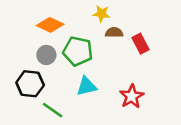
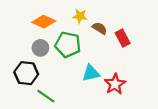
yellow star: (102, 14) -> (80, 16), moved
brown semicircle: (114, 32) -> (100, 28), turned 32
cyan triangle: (87, 86) -> (91, 73), moved

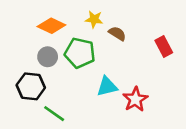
red rectangle: (123, 38) -> (164, 46), moved

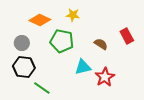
brown semicircle: (117, 34) -> (101, 44), moved
gray circle: (48, 57) -> (22, 43), moved

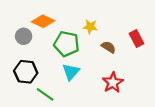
yellow star: (73, 15) -> (90, 27), moved
gray circle: (22, 43) -> (24, 36), moved
cyan triangle: (83, 67) -> (71, 72), moved, turned -36

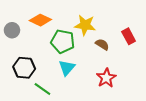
yellow star: (90, 27) -> (85, 25), size x1.5
gray circle: (24, 36) -> (12, 30), moved

